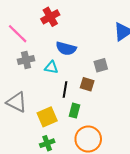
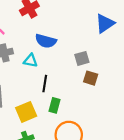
brown square: (87, 84) -> (91, 78), moved

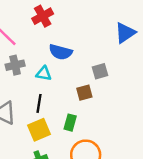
brown square: (91, 78) -> (84, 93), moved, turned -32
black line: (45, 84) -> (39, 103), moved

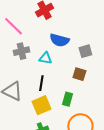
gray square: (100, 71) -> (85, 51), moved
brown square: (84, 93) -> (79, 74), turned 32

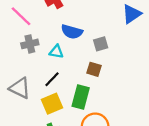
black line: (41, 83) -> (52, 79), turned 35
green rectangle: (67, 99) -> (81, 97), size x1.5

